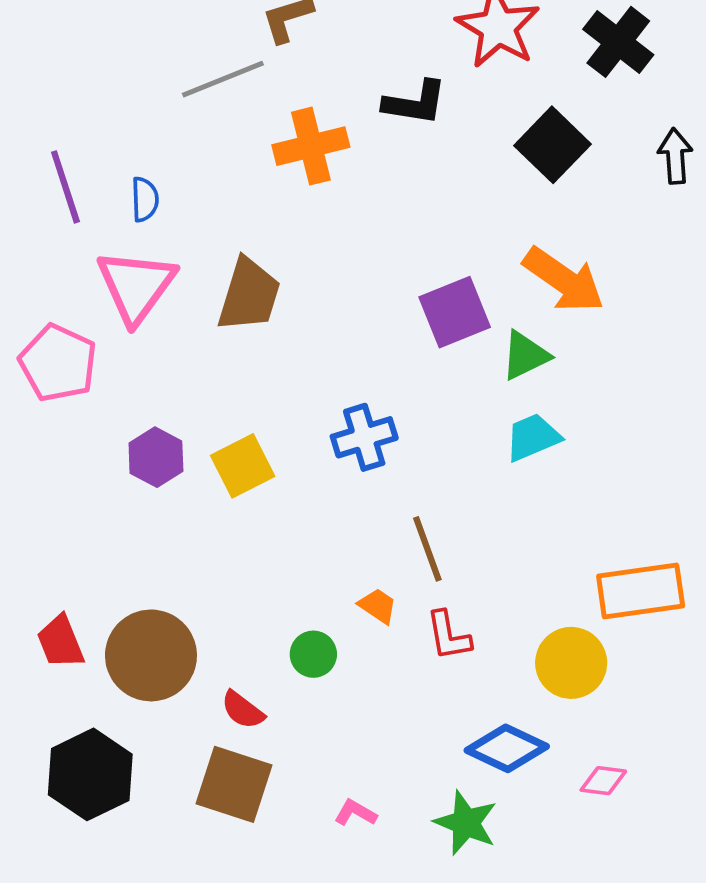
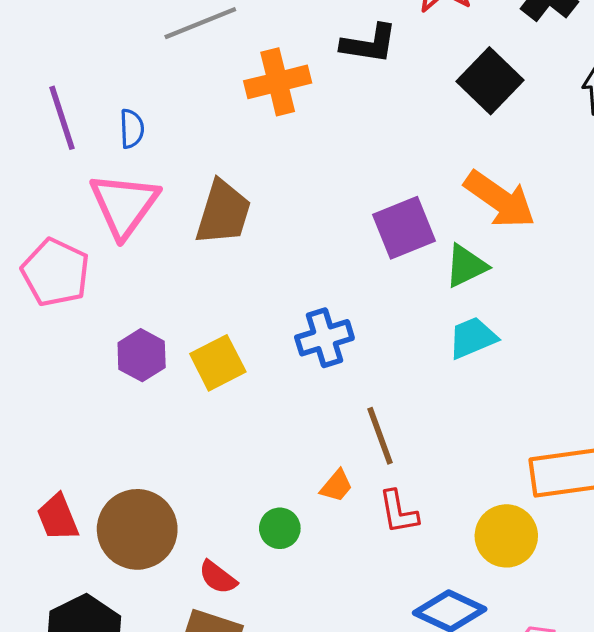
orange trapezoid: (378, 606) -> (336, 486), turned 96

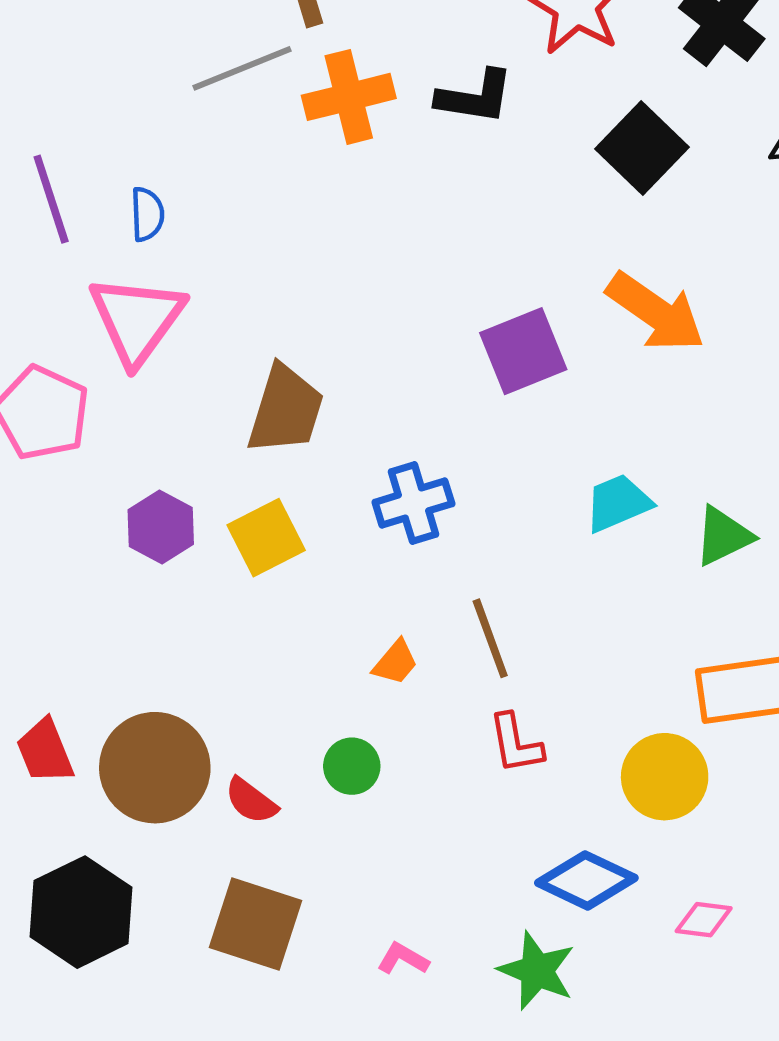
orange cross: (278, 82) -> (349, 97), moved
brown trapezoid: (223, 213) -> (286, 410), moved
green triangle: (466, 266) -> (723, 536), moved
orange trapezoid: (336, 486) -> (395, 662), moved
red semicircle: (218, 577) -> (251, 801), moved

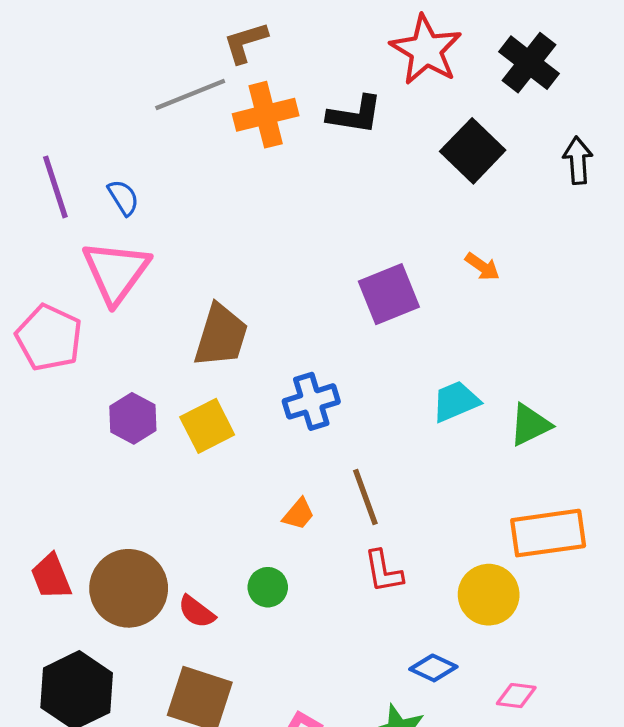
blue semicircle: (147, 214) -> (123, 198), turned -30
orange arrow: (656, 312) -> (482, 267), size x0.5
blue diamond: (586, 880) -> (433, 668), size x0.7

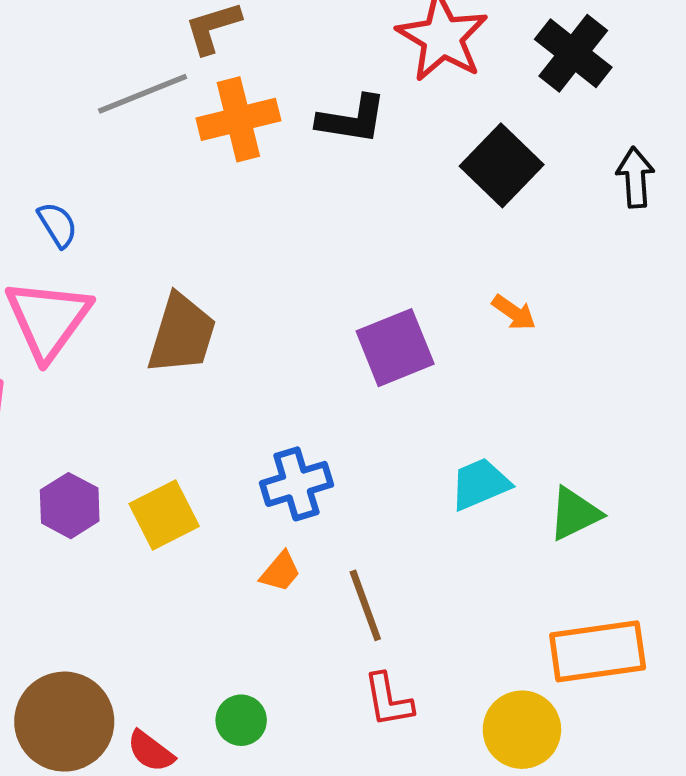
brown trapezoid: (221, 336) -> (182, 334), moved
orange trapezoid: (299, 514) -> (280, 572), moved

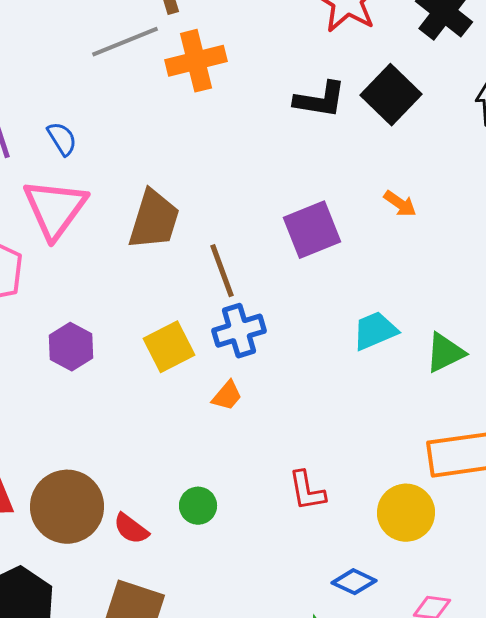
black L-shape: (352, 119) -> (320, 100), moved
yellow square: (164, 515) -> (169, 347), moved
brown line: (365, 605) -> (222, 271), moved

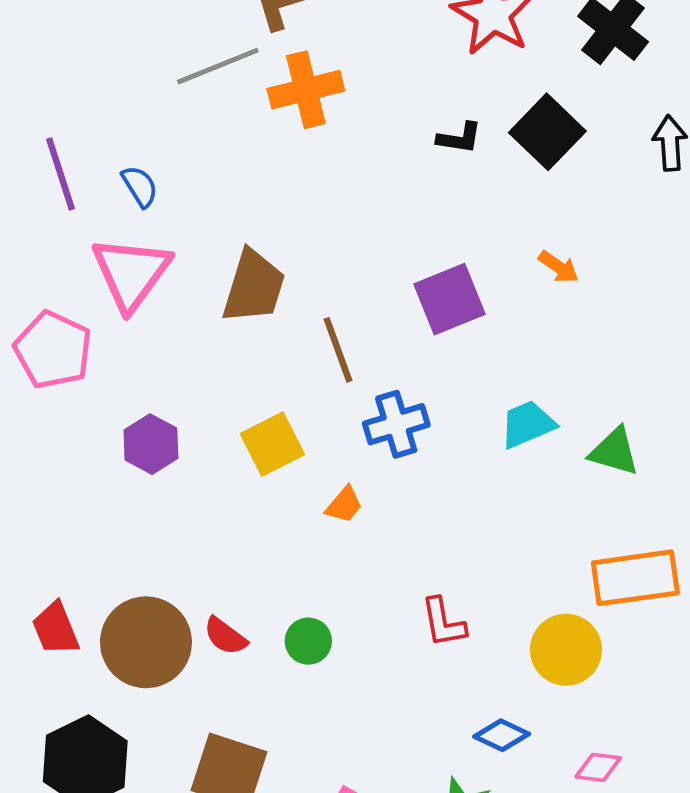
black L-shape: (320, 100) -> (459, 138), size x0.7
blue cross: (239, 331) -> (396, 424), moved
green triangle: (445, 353) -> (614, 451), turned 42
red semicircle: (131, 529) -> (225, 636), moved

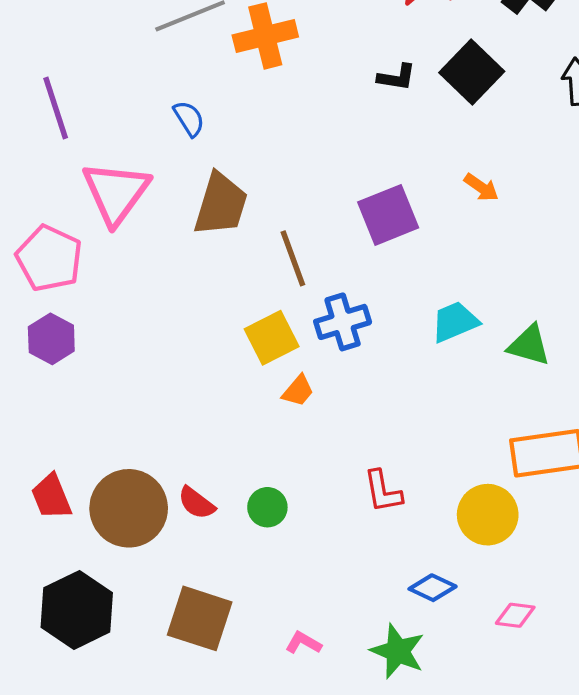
blue semicircle: (140, 186) -> (189, 119), moved
purple hexagon: (151, 444) -> (51, 339), moved
yellow square: (272, 444) -> (272, 338), moved

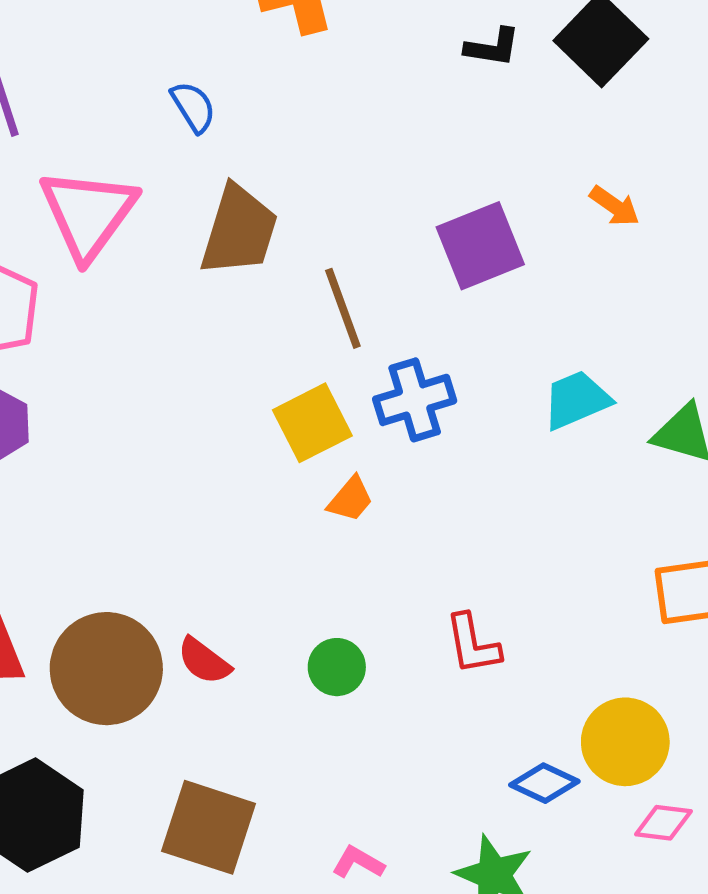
green circle: (267, 507) -> (337, 667), moved
yellow circle: (488, 515) -> (625, 742), moved

